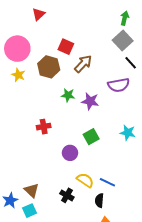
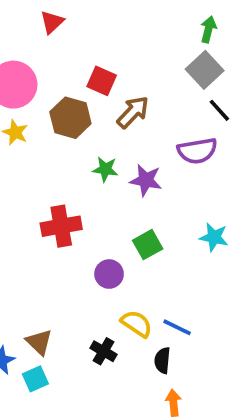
red cross: (44, 127) -> (61, 226), size x1.5

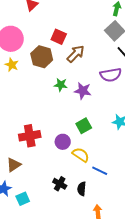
red cross: (61, 226) -> (30, 136), moved
yellow semicircle: (137, 324) -> (81, 155), moved
brown triangle: (39, 342) -> (14, 165), moved, turned 42
black semicircle: (162, 360) -> (82, 189), moved

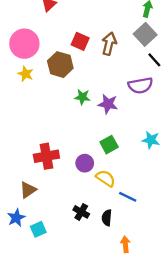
brown arrow: (76, 54) -> (109, 44), moved, turned -30

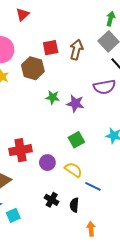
red square: (80, 41) -> (51, 48), turned -35
purple circle: (85, 163) -> (47, 163), moved

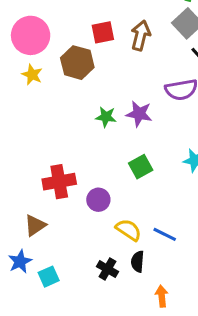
green star: (53, 97) -> (106, 117), moved
yellow semicircle: (73, 170) -> (129, 230), moved
black cross: (52, 200) -> (107, 269), moved

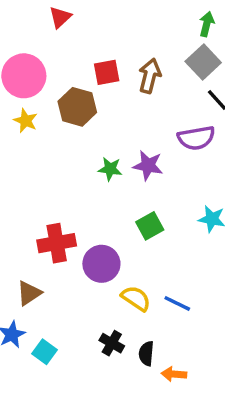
purple circle: (98, 200) -> (101, 264), size x1.4
black semicircle: (138, 261) -> (146, 353), moved
cyan square: (49, 277) -> (45, 352), turned -30
orange arrow: (162, 296) -> (174, 374), turned -80

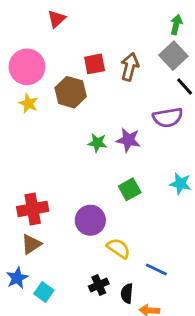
red cross: (57, 243) -> (33, 209), moved
blue line: (177, 303) -> (156, 269), moved
black cross: (112, 343) -> (99, 285), turned 36

